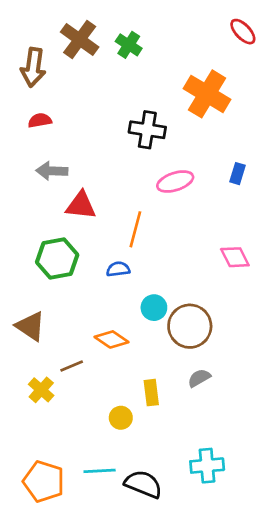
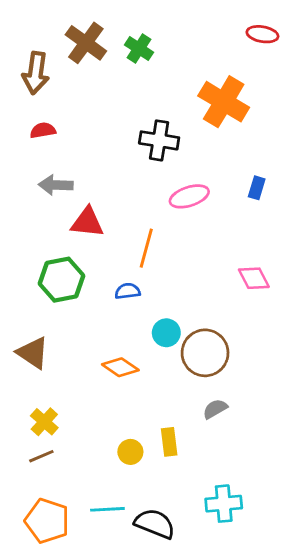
red ellipse: (243, 32) -> (262, 34), turned -36
brown line: (72, 366) -> (41, 456), moved
yellow rectangle: (151, 393) -> (169, 442), moved

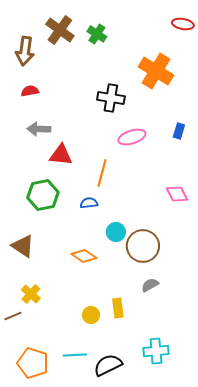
brown line: (41, 456) -> (13, 316), moved
black semicircle: (155, 524) -> (108, 365), turned -48

